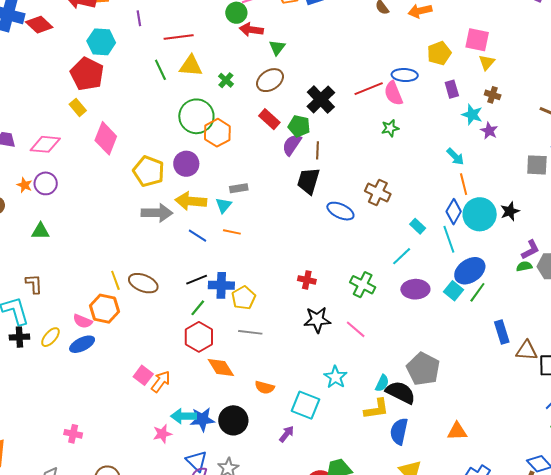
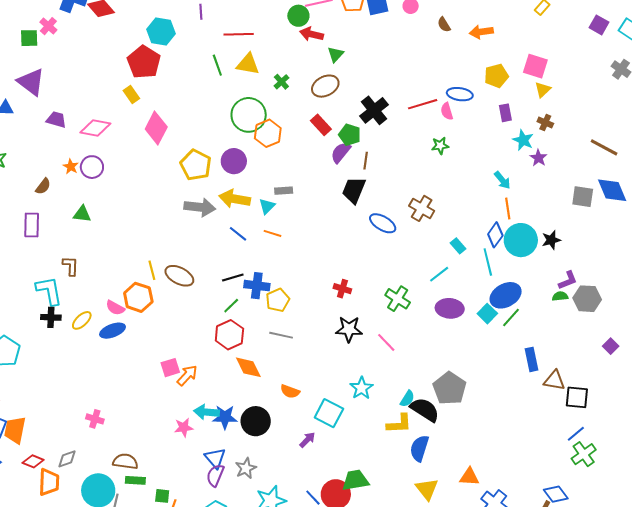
pink semicircle: (393, 93) -> (447, 111), size x0.7
pink square: (143, 375) -> (170, 368), turned 30
orange triangle: (457, 431) -> (469, 477), moved

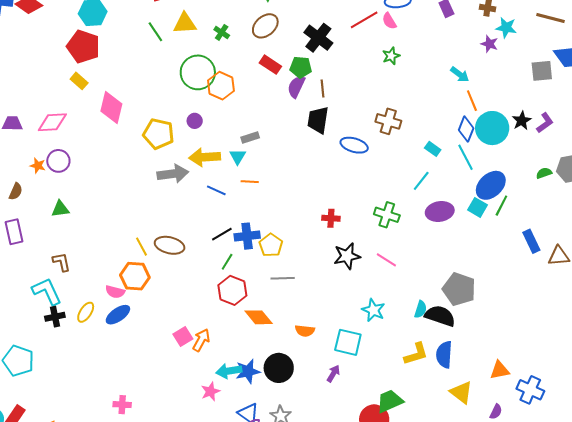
cyan star: (523, 140) -> (506, 28), moved
purple circle: (234, 161) -> (195, 121), size x0.6
purple L-shape: (568, 280) -> (545, 123), moved
yellow L-shape: (399, 424) -> (416, 354), moved

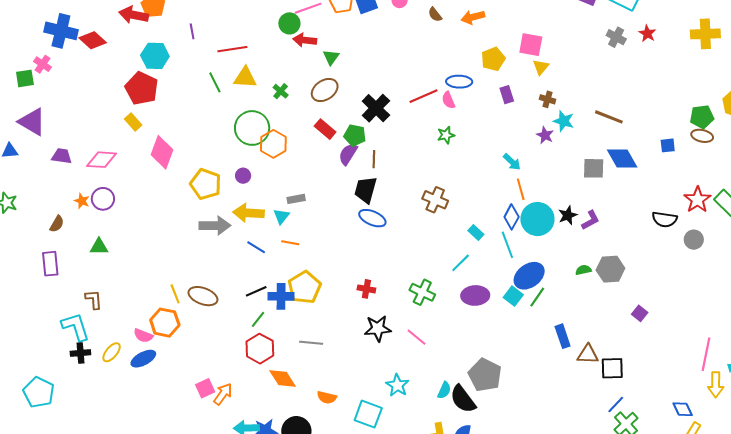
blue ellipse: (354, 145) -> (372, 218), moved
yellow pentagon: (271, 245) -> (304, 287), moved, size x1.4
black semicircle: (440, 316) -> (463, 399), turned -152

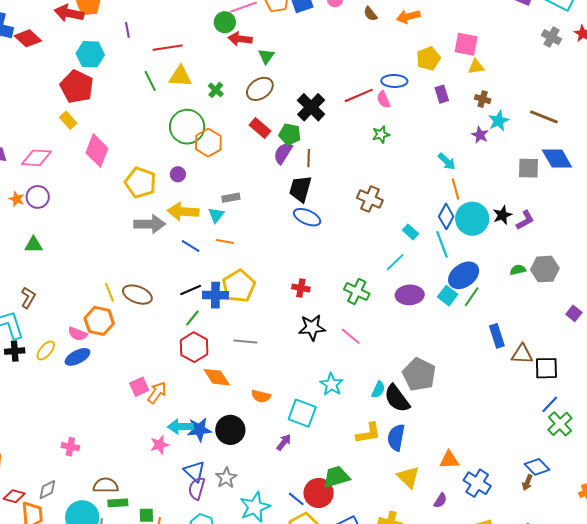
yellow triangle: (541, 67) -> (476, 67), turned 42
cyan star: (564, 121) -> (499, 121), turned 30
brown L-shape: (94, 300) -> (28, 298), turned 35

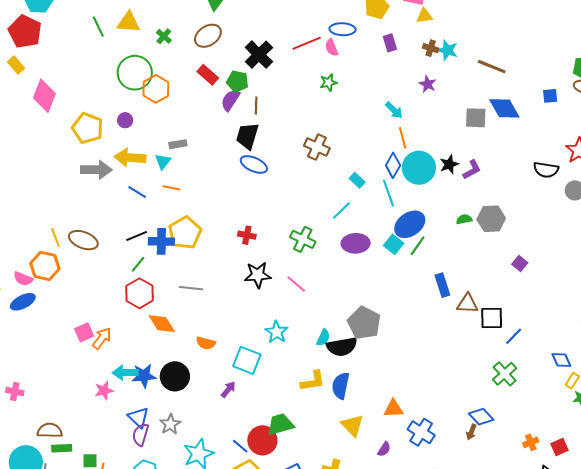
cyan star: (499, 121) -> (448, 50), moved, turned -30
black semicircle: (397, 398) -> (342, 347), turned -64
blue line: (550, 404) -> (514, 336), moved

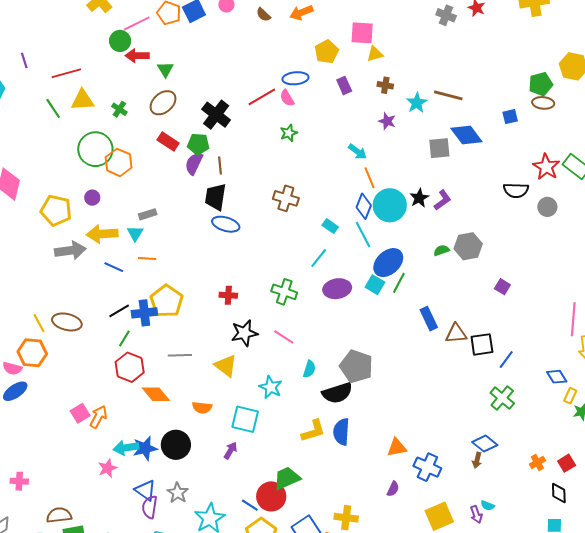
cyan star: (448, 50) -> (417, 103), moved, turned 30
cyan semicircle: (323, 338) -> (309, 369), moved
yellow triangle: (352, 425) -> (226, 366), moved

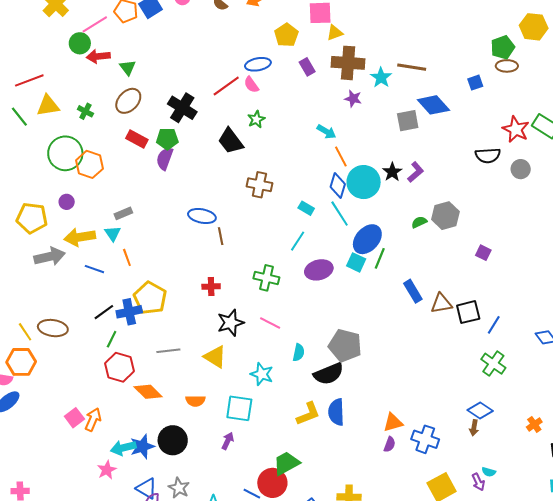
brown cross: (385, 85) -> (348, 63), size x2.0
brown line: (220, 165) -> (221, 236), moved
black trapezoid: (216, 197) -> (231, 141), moved, turned -40
orange line: (147, 258) -> (127, 257), turned 72
purple semicircle: (393, 489) -> (390, 444), moved

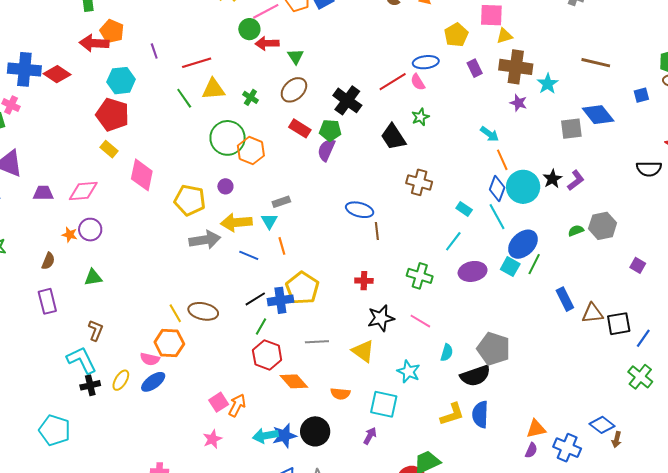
brown line: (412, 67) -> (596, 63), moved
blue diamond: (480, 410) -> (602, 425), moved
pink star: (107, 470) -> (212, 439), moved

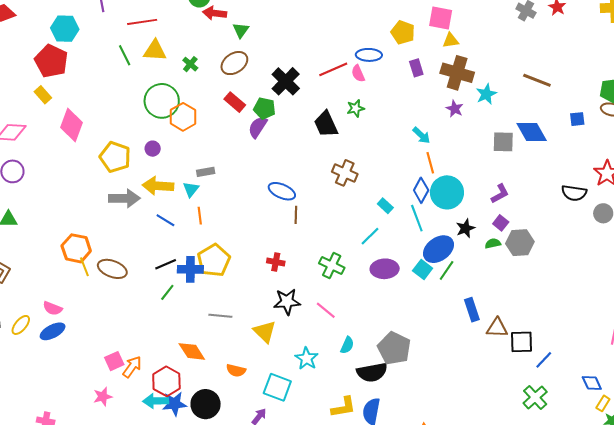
yellow pentagon: (456, 35) -> (403, 32), turned -30
black star: (552, 179) -> (465, 228), moved
purple square: (638, 265) -> (501, 223), moved
orange hexagon: (169, 343) -> (76, 248), moved
red hexagon: (267, 355) -> (166, 381), moved

